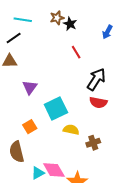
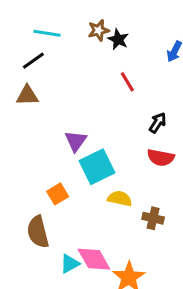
black arrow: (96, 79) -> (158, 123), size x0.6
purple triangle: (30, 87) -> (76, 141), moved
brown cross: (93, 143) -> (153, 218), turned 32

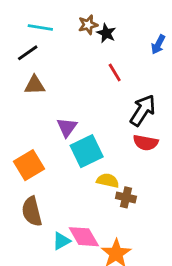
brown triangle: (27, 95) -> (35, 85), moved
black arrow: (158, 123) -> (143, 110), size x1.6
orange square: (58, 194) -> (29, 165), moved, size x1.5
brown cross: (153, 218) -> (126, 197), moved

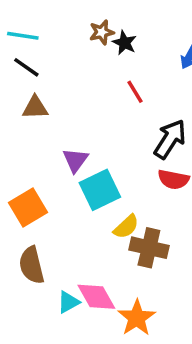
cyan line: (40, 28) -> (23, 36), moved
black line: (28, 53) -> (26, 67), turned 70
yellow semicircle: (108, 181) -> (126, 227), turned 125
brown cross: (126, 197) -> (149, 248), size x1.5

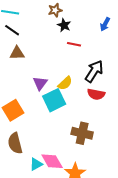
black star: (124, 43) -> (64, 25), moved
red line: (135, 92) -> (74, 44), turned -48
yellow semicircle: (126, 227) -> (65, 83), moved

